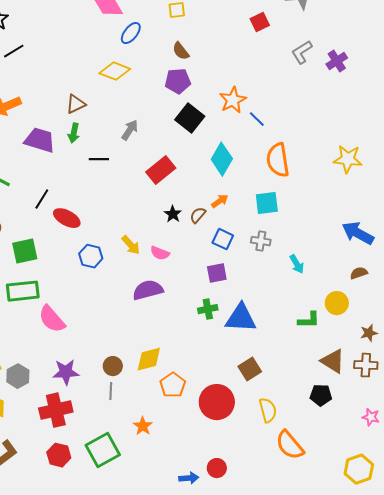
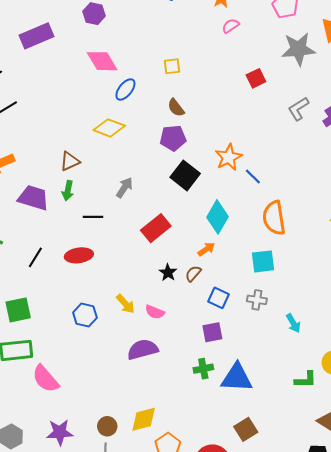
orange arrow: (220, 201) -> (206, 249), moved
red ellipse: (67, 218) -> (79, 255), moved, turned -36

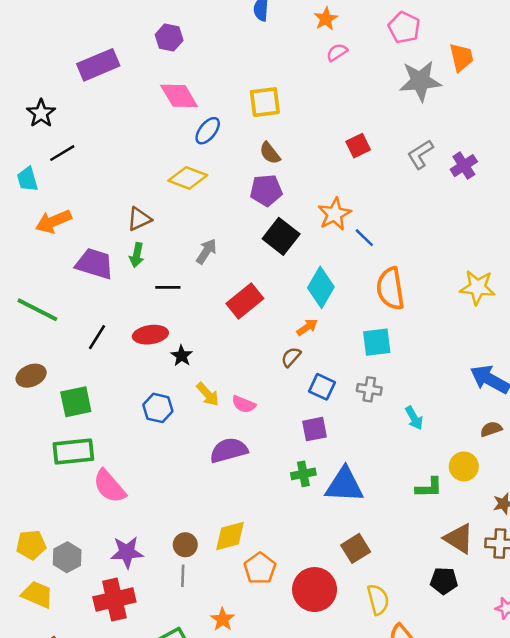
yellow square: (172, 66) -> (265, 102), size x1.5
red square: (256, 78) -> (358, 146), moved
black star: (168, 273) -> (182, 356), moved

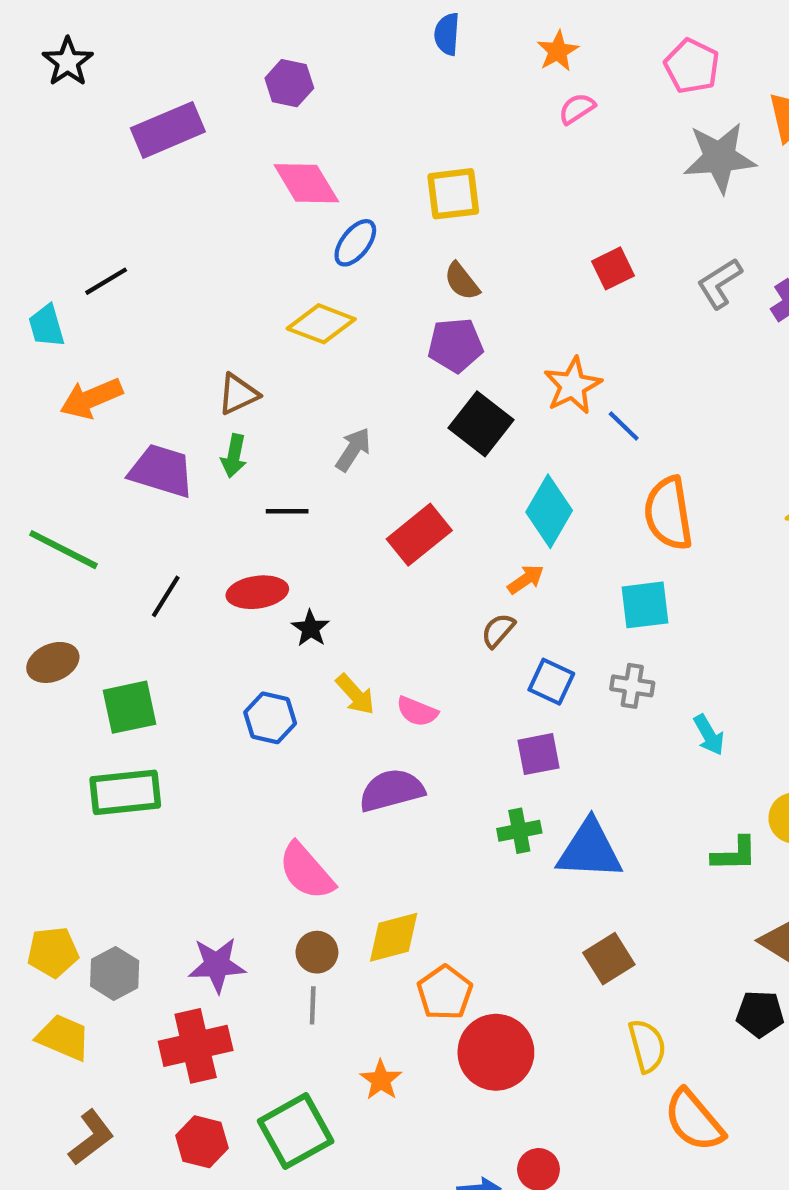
black star: (41, 113) -> (68, 62), moved
pink semicircle: (109, 486) -> (306, 871), moved
red circle: (315, 590) -> (496, 1052), moved

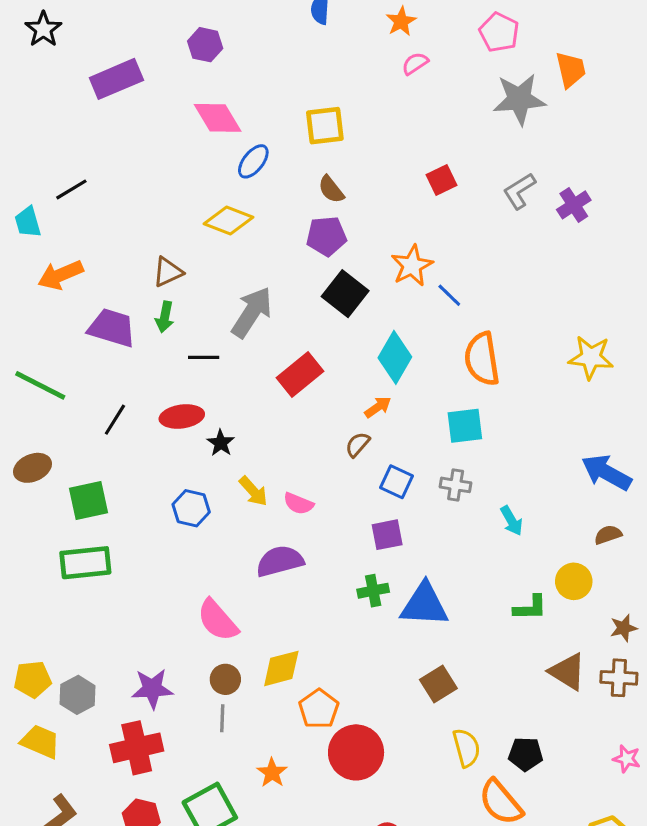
gray arrow: (353, 449) -> (252, 312), size x1.6
black pentagon: (760, 1014) -> (526, 754), moved

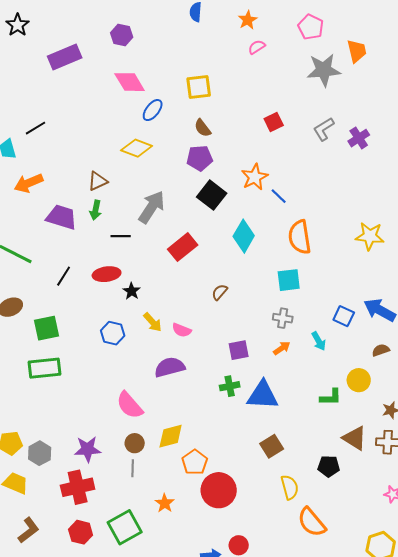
orange arrow: (378, 407) -> (282, 348), moved
blue square: (396, 482) -> (344, 316), moved
black pentagon: (526, 754) -> (329, 466), moved

